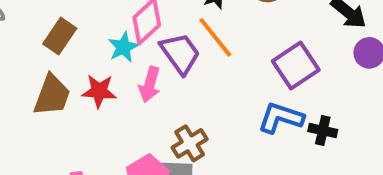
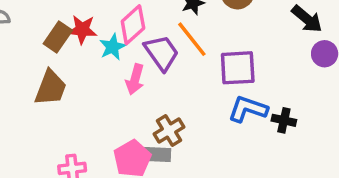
purple square: (296, 65) -> (238, 68), moved, turned 30
red star: (99, 91) -> (82, 30), moved

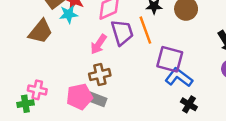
cyan star: (113, 47) -> (68, 14), moved
blue L-shape: (248, 109) -> (179, 77), moved
brown cross: (169, 130) -> (100, 75), moved

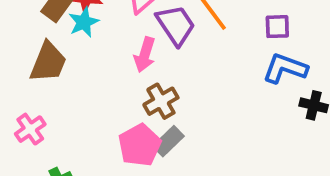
purple square: (170, 59) -> (277, 27), moved, size x0.6
pink cross: (37, 90) -> (30, 129), moved, turned -30
gray rectangle: (97, 99) -> (168, 141), turned -48

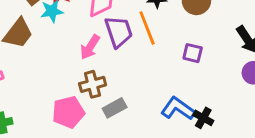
blue L-shape: (285, 68) -> (178, 109), moved
gray rectangle: (168, 141) -> (115, 108), moved

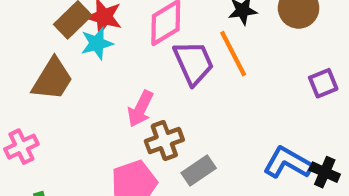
pink arrow: (90, 47) -> (140, 109), moved
purple square: (193, 53) -> (323, 83), moved, turned -30

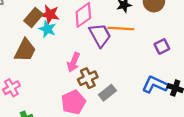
cyan star: (97, 43) -> (47, 29), turned -30
orange line: (233, 54) -> (121, 29), turned -55
purple square: (323, 83) -> (162, 46), moved

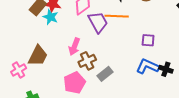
purple square: (162, 46) -> (148, 40), moved, turned 32
brown trapezoid: (25, 50) -> (38, 56), moved

